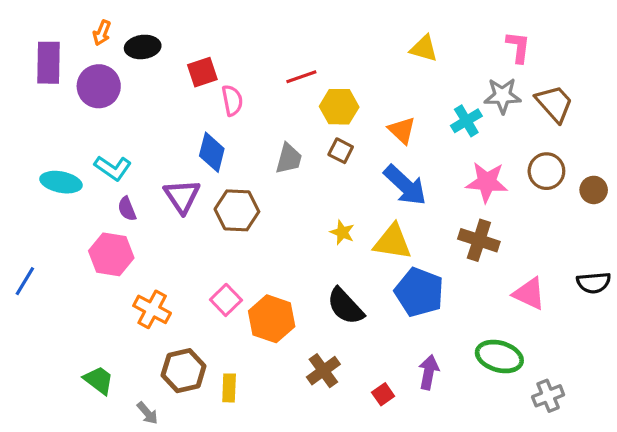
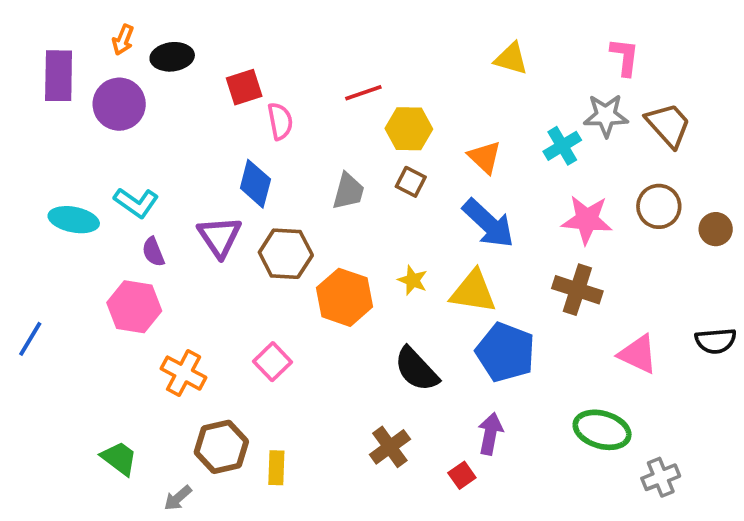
orange hexagon: (272, 319) -> (344, 297), moved
purple arrow: (429, 372) -> (490, 434), moved
gray arrow: (147, 413) -> (178, 498), turned 90

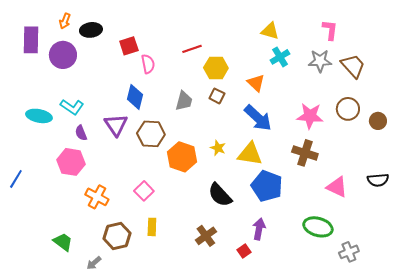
cyan cross: (562, 146) -> (280, 57), moved
yellow rectangle: (276, 468) -> (152, 227), moved

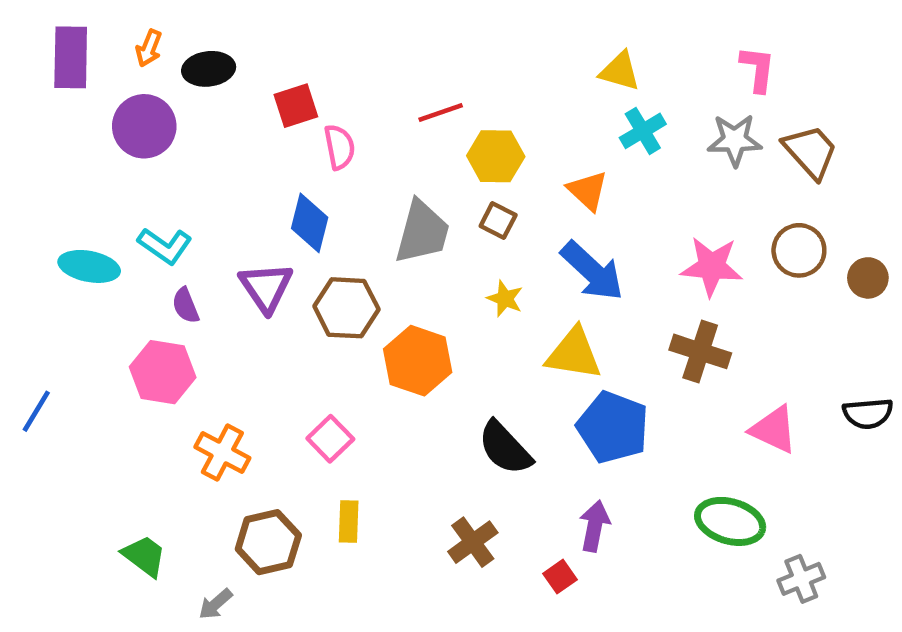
purple rectangle: (31, 40) -> (71, 57), moved
gray trapezoid: (184, 101) -> (422, 232), size x1.4
yellow star: (218, 148) -> (505, 299), moved

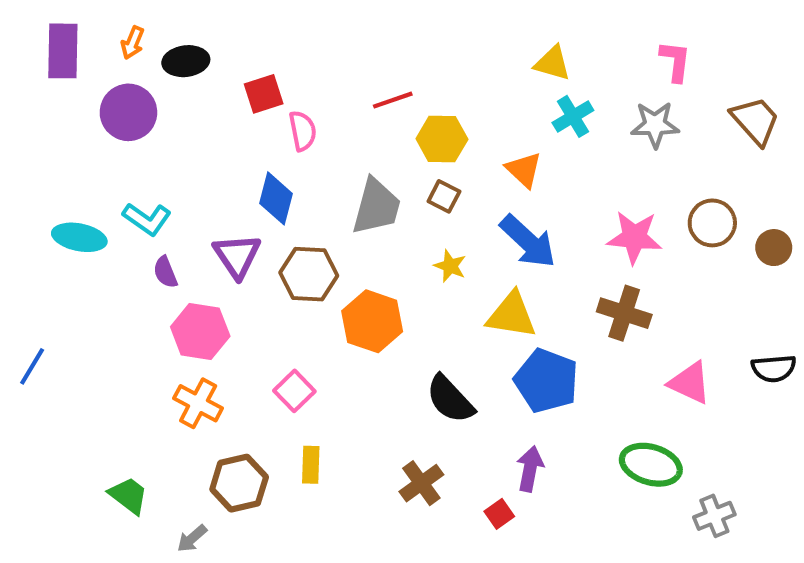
brown trapezoid: (810, 152) -> (755, 121), moved
pink hexagon: (163, 372) -> (200, 332), moved

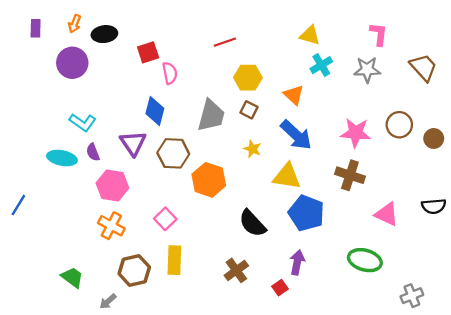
purple rectangle: (63, 51) -> (36, 28), size x0.6
red line: (393, 100) -> (225, 42), moved
cyan ellipse: (79, 237) -> (62, 158), moved
yellow rectangle: (311, 465) -> (174, 260), size x1.4
gray cross: (714, 516) -> (412, 296), moved

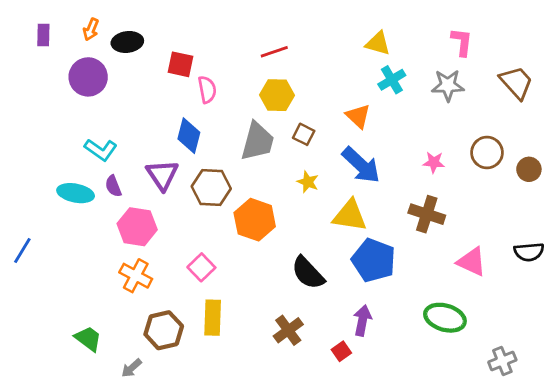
red square: (148, 52) -> (180, 64), turned 30
yellow hexagon: (248, 78) -> (277, 95), moved
pink star: (356, 133) -> (434, 162), size x0.6

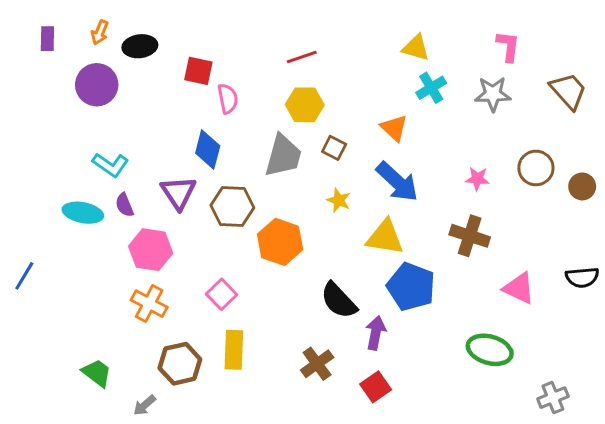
purple arrow: (362, 320) -> (376, 333), moved
red square: (341, 351) -> (376, 387), size x1.4

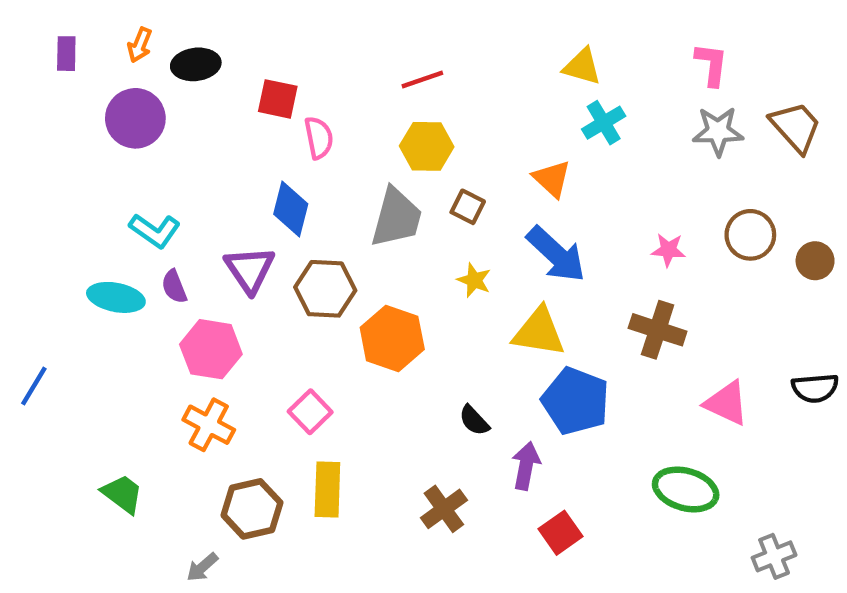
gray star: (493, 94) -> (718, 131), moved
black semicircle: (339, 301) -> (474, 420), size x0.6
green trapezoid: (97, 373) -> (122, 494), moved
red square: (376, 387) -> (560, 533), moved

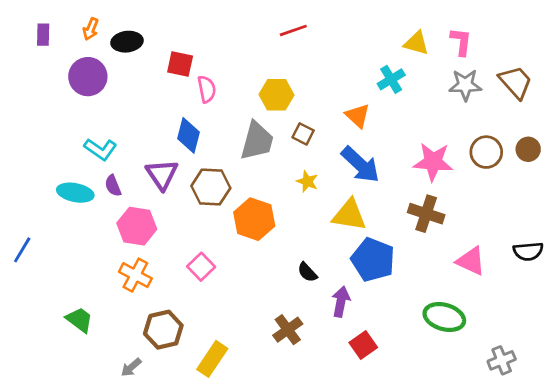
yellow triangle: (582, 67) -> (416, 43), moved
red line: (422, 79) -> (293, 30), moved
pink star: (668, 250) -> (433, 162), size x1.8
brown circle: (815, 261) -> (528, 149), moved
yellow rectangle: (327, 489) -> (212, 359), moved, turned 32

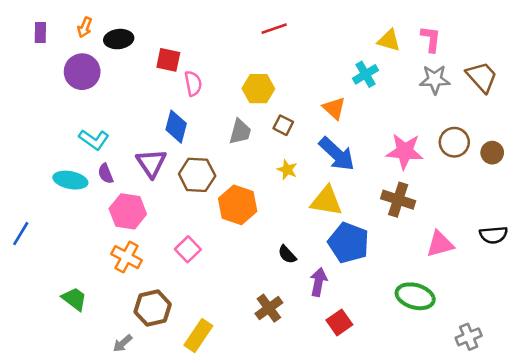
gray trapezoid: (257, 141) -> (240, 132), size x0.7
brown circle: (528, 149) -> (492, 153), moved
pink triangle: (471, 261) -> (440, 244), turned -40

